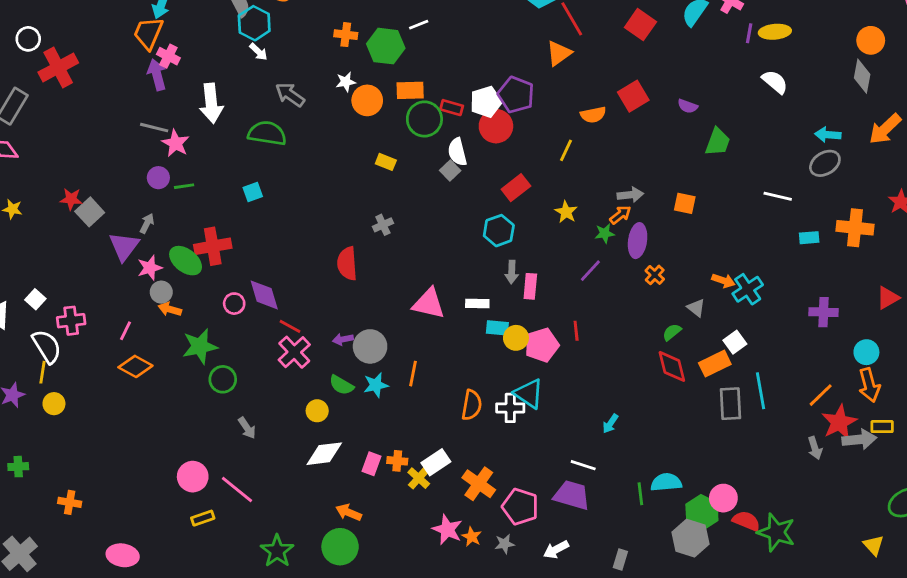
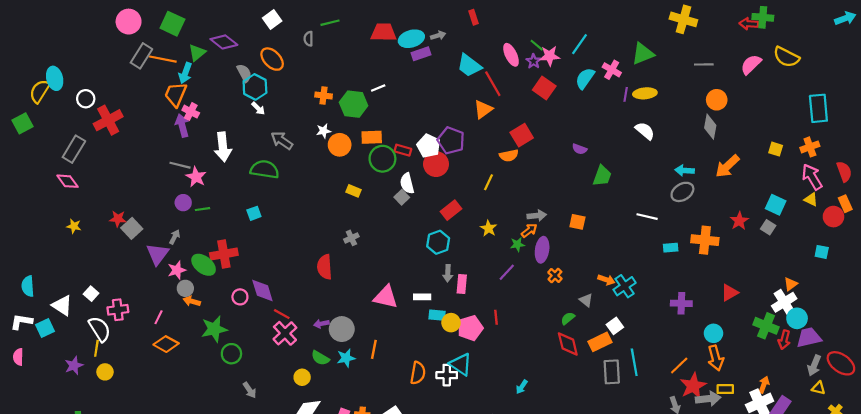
red square: (633, 96) -> (522, 135), moved
white pentagon: (486, 102) -> (429, 146), turned -30

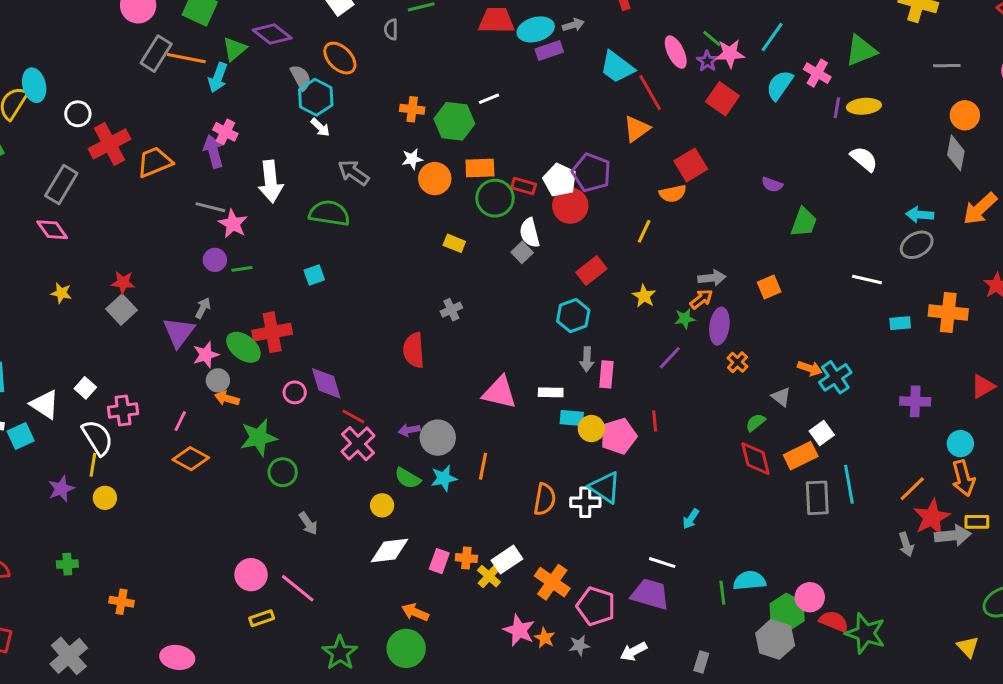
orange trapezoid: (176, 94) -> (155, 162), moved, turned 45
orange square: (577, 222) -> (769, 287), turned -35
gray square: (132, 228) -> (122, 310), moved

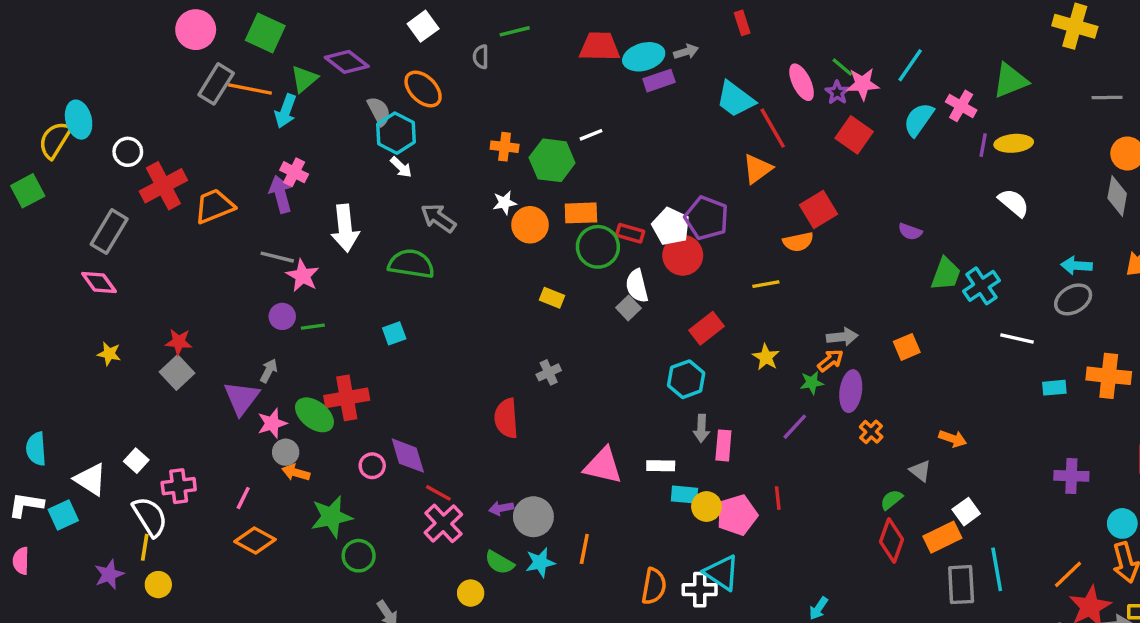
yellow line: (644, 231) -> (766, 284), turned 55
cyan cross: (835, 377) -> (981, 286), moved
red diamond: (756, 459) -> (891, 540), turned 33

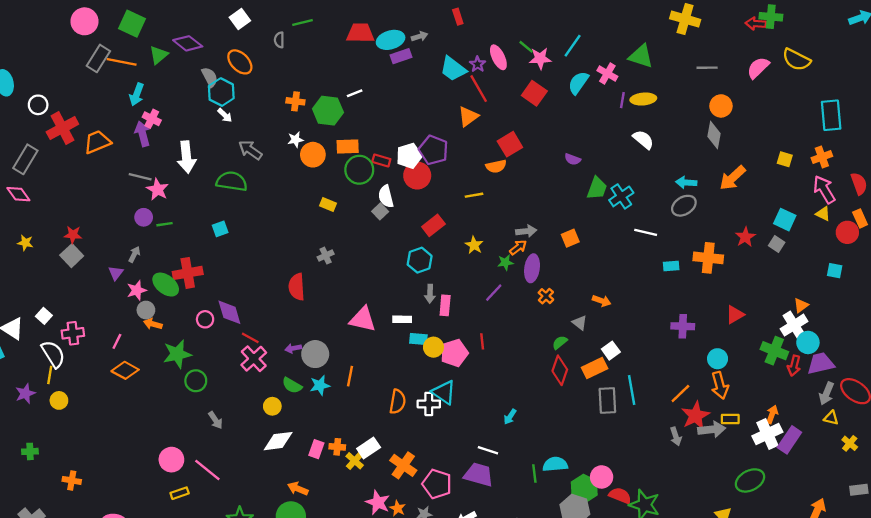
green triangle: (1010, 81) -> (641, 56), turned 40
purple star: (837, 92) -> (478, 64), moved
cyan arrow: (286, 111) -> (137, 94), moved
white pentagon: (671, 226) -> (409, 156), turned 30
purple triangle: (241, 398) -> (116, 273), size x0.6

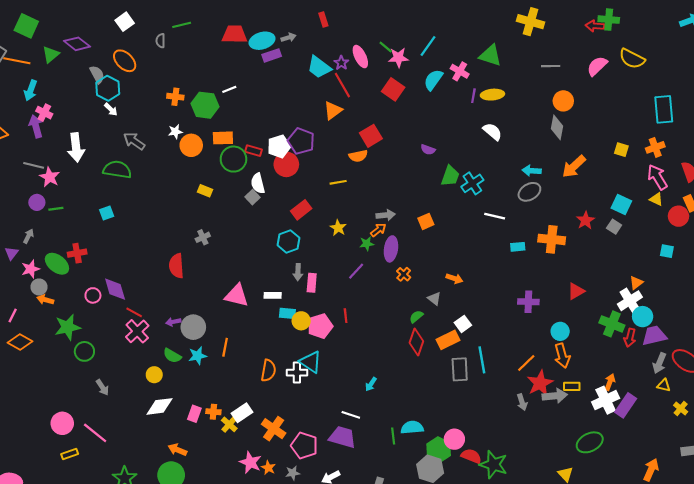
red cross: (188, 273) -> (77, 253), size x0.7

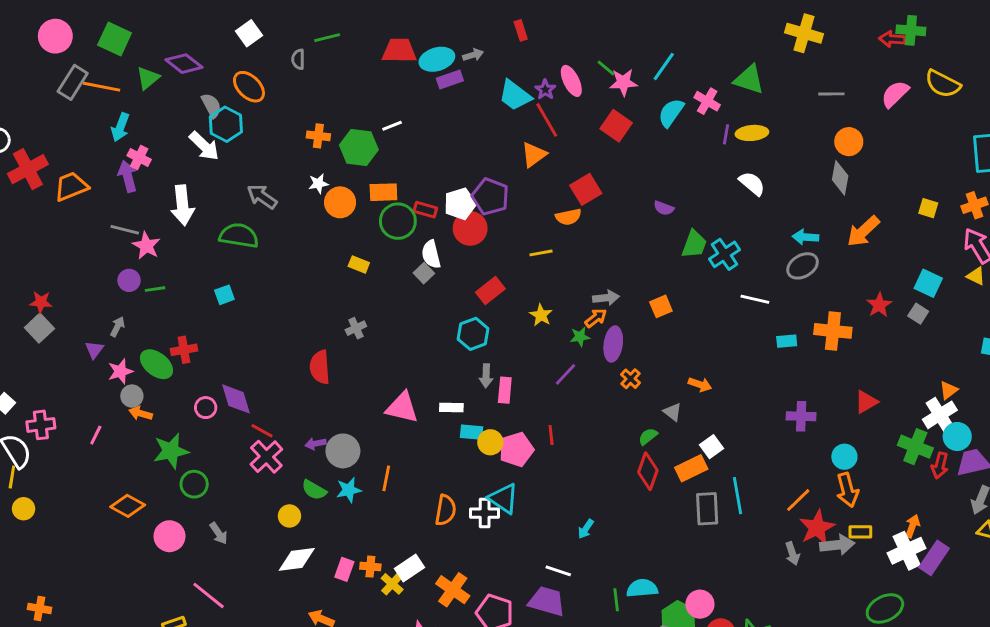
white arrow: (111, 109) -> (204, 146), moved, size x1.6
orange diamond: (20, 342) -> (128, 506), moved
pink circle: (62, 423) -> (170, 536), moved

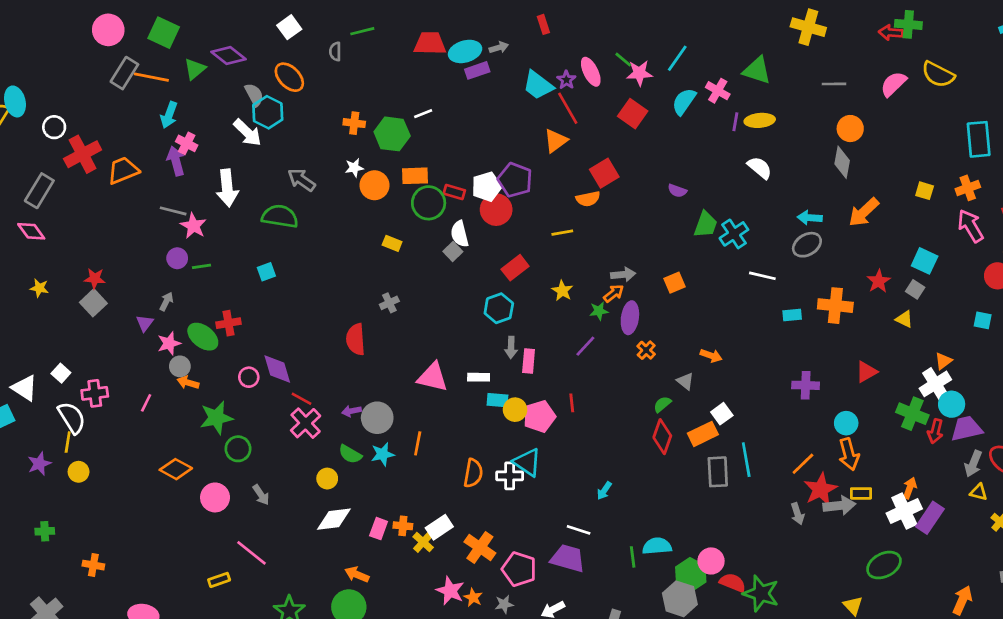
yellow triangle: (976, 276) -> (904, 319), moved

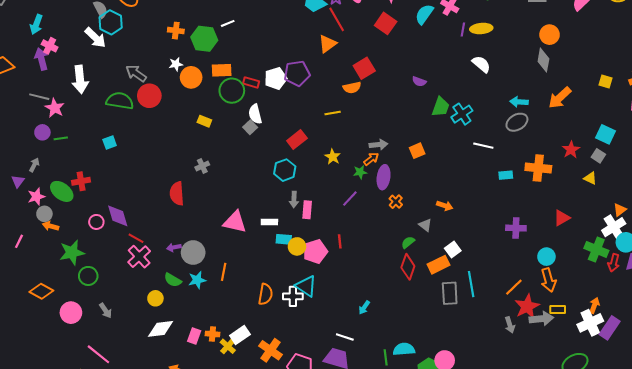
purple pentagon: (515, 180) -> (297, 73), turned -30
red circle: (496, 210) -> (149, 96), moved

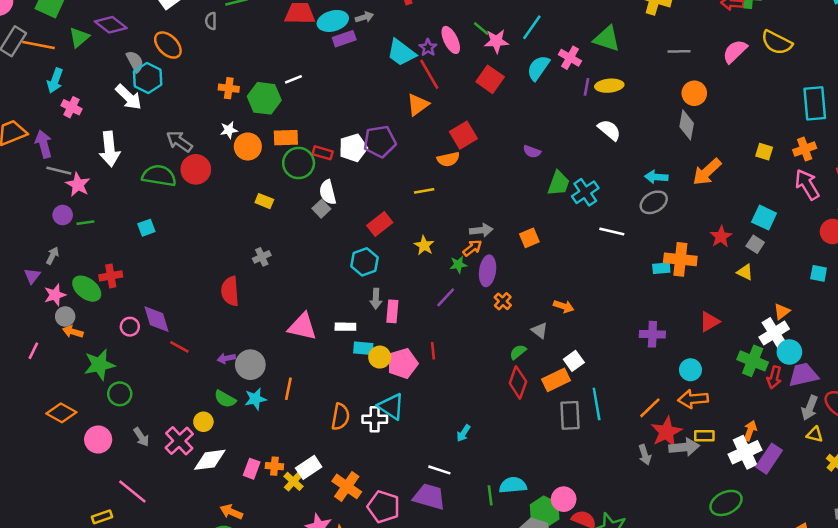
purple arrow: (41, 59) -> (44, 144), moved
cyan rectangle: (506, 175) -> (661, 268), moved
pink cross: (139, 257) -> (179, 441), moved
orange arrow: (548, 280) -> (693, 399), turned 100

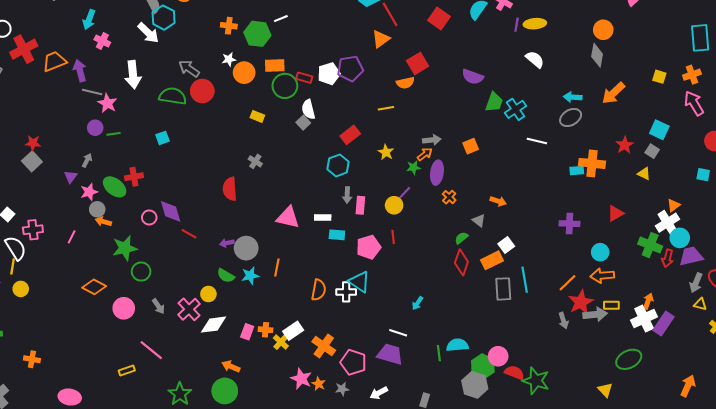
purple semicircle: (532, 152) -> (473, 77), size x1.5
gray cross: (262, 257) -> (255, 161), turned -32
yellow circle: (380, 357) -> (394, 205), moved

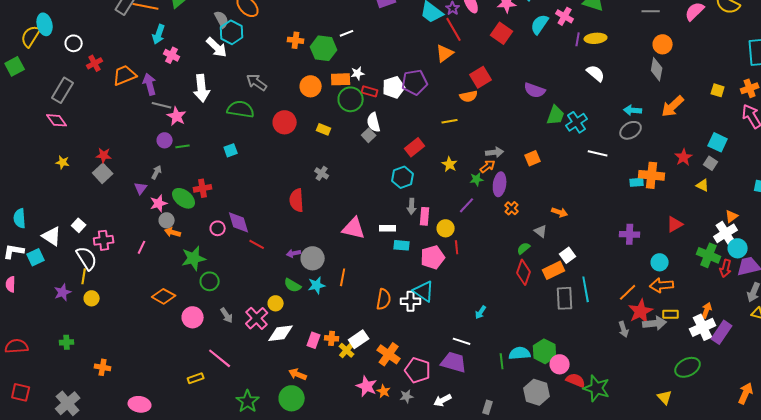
red cross: (24, 49) -> (95, 63), size x0.6
white star: (229, 59) -> (358, 73), moved
red circle: (202, 91) -> (285, 122), moved
yellow circle: (394, 205) -> (446, 228), moved
green hexagon: (483, 366) -> (545, 351), moved

